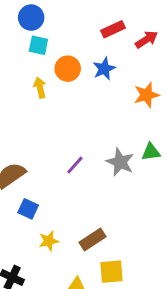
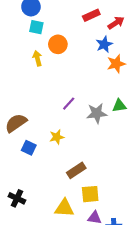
blue star: (104, 69) -> (104, 44), moved
gray star: (120, 162) -> (97, 113), turned -30
purple line: (75, 165) -> (69, 104), moved
yellow star: (49, 241) -> (57, 137), moved

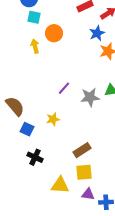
brown semicircle: (16, 123) -> (15, 106), turned 85
brown rectangle: (76, 170) -> (82, 150), moved
black cross: (17, 198) -> (35, 157), moved

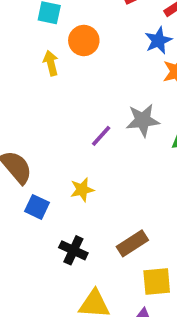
gray star: (90, 97) -> (143, 120), moved
black cross: (35, 157) -> (73, 250), moved
yellow square: (84, 172) -> (157, 282), moved

